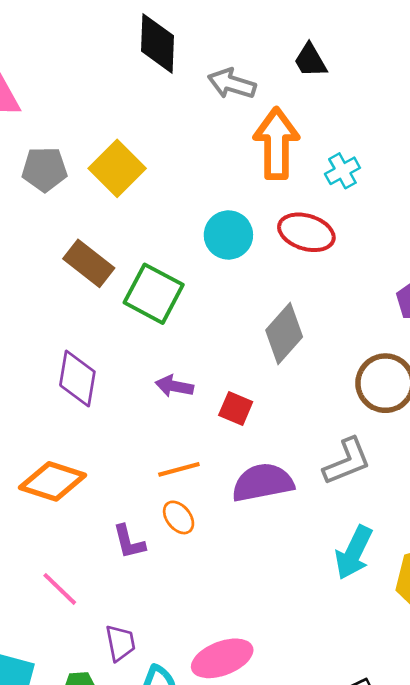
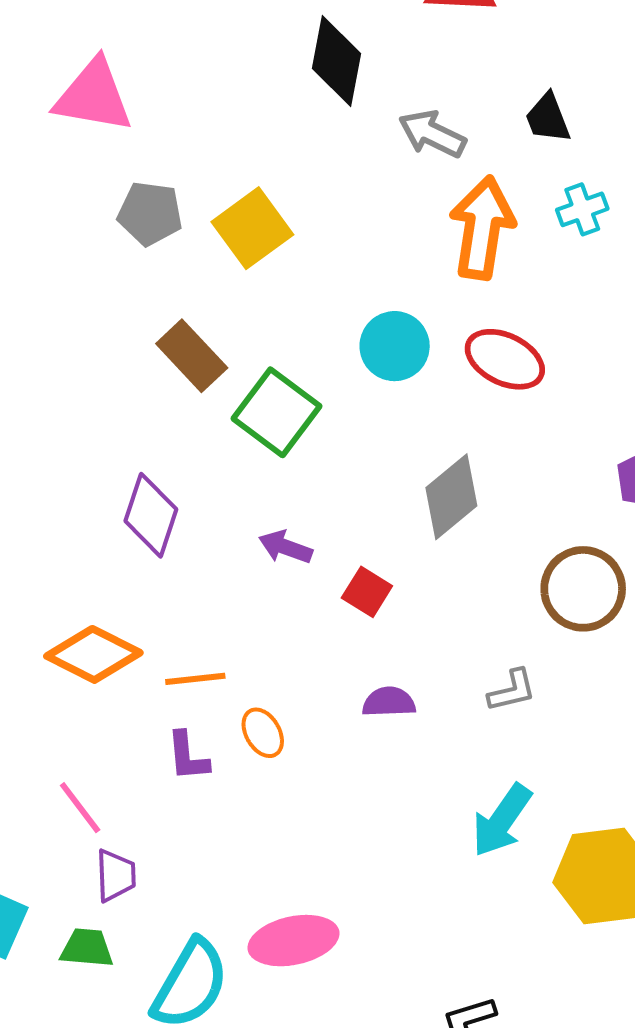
cyan cross: (342, 171) -> (582, 209), moved
gray L-shape: (347, 461) -> (512, 690), size x0.7
orange line: (179, 469) -> (195, 679), moved
purple semicircle: (263, 483) -> (389, 702), size x0.6
purple trapezoid: (120, 643) -> (116, 875), moved

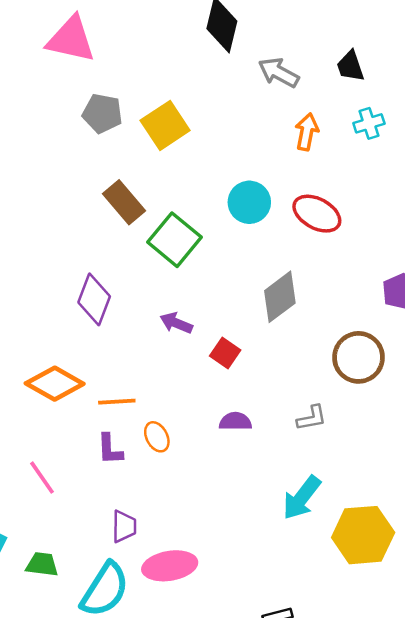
orange arrow: (482, 228) -> (307, 132), size x0.6
purple trapezoid: (116, 875) -> (124, 526), moved

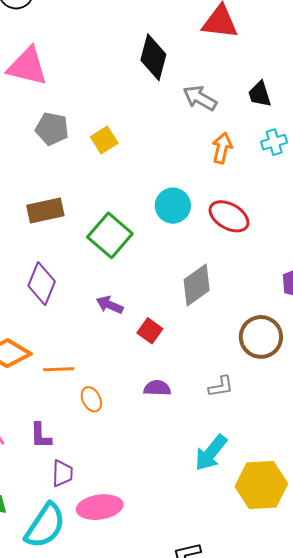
yellow square: (165, 125) -> (104, 140), size x0.7
brown rectangle: (124, 202) -> (45, 211), moved, turned -63
purple L-shape: (110, 449) -> (41, 436), moved

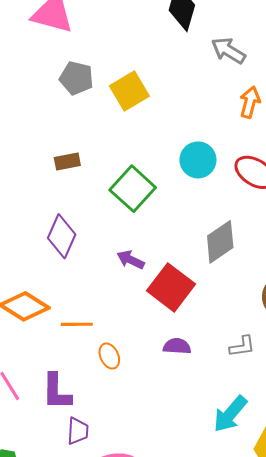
yellow square: (104, 140) -> (129, 91), size x1.4
brown rectangle: (45, 211) -> (67, 162), size x0.7
red square: (150, 331) -> (171, 287), size x1.8
purple L-shape: (41, 436) -> (57, 392), size x1.4

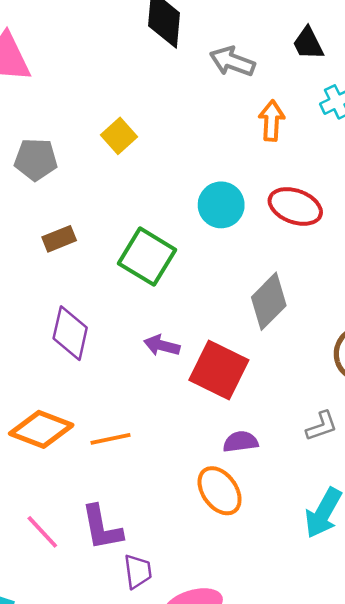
gray pentagon: (76, 78) -> (36, 159), moved
yellow square: (129, 91) -> (119, 136), size x0.7
orange ellipse: (109, 356) -> (220, 491), moved, size x1.5

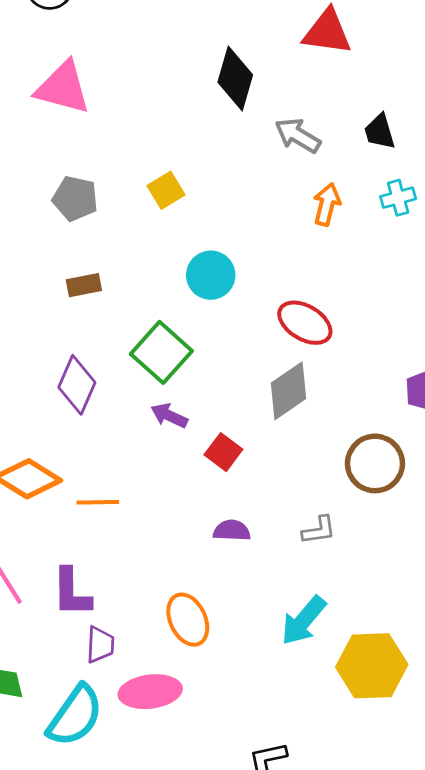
cyan circle: (221, 205) -> (211, 275), moved
red ellipse: (295, 206) -> (305, 323), moved
green square: (147, 257) -> (161, 352), moved
red square: (219, 370) -> (223, 452), size x0.6
orange ellipse: (220, 491) -> (188, 620), moved

